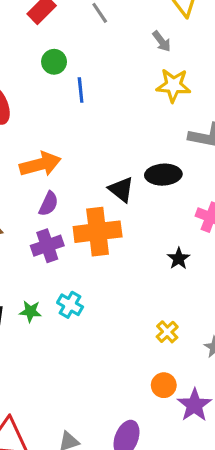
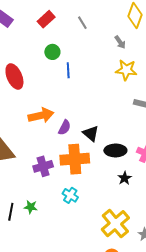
black ellipse: (163, 175) -> (115, 150), moved
purple semicircle: (49, 204) -> (65, 128), moved
cyan cross: (70, 305) -> (70, 195), moved
yellow cross: (167, 332) -> (115, 224), size x2.0

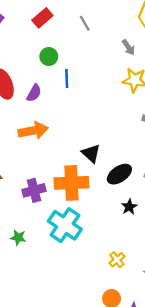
purple semicircle: (65, 128) -> (34, 93), moved
black ellipse: (115, 150) -> (119, 174), turned -35
cyan cross: (70, 195) -> (65, 225), size x1.8
yellow cross: (115, 224) -> (117, 260), size x0.5

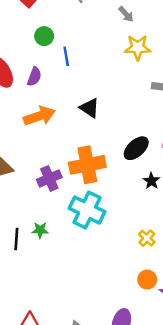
black triangle: (91, 153) -> (90, 108), moved

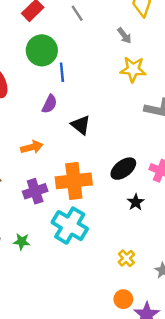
green circle: (44, 36) -> (42, 50), size x1.6
purple semicircle: (34, 77) -> (50, 104), moved
orange arrow: (39, 116) -> (32, 147), moved, size x0.7

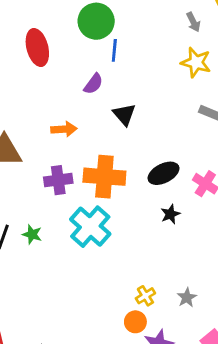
yellow cross: (126, 258) -> (145, 296), moved

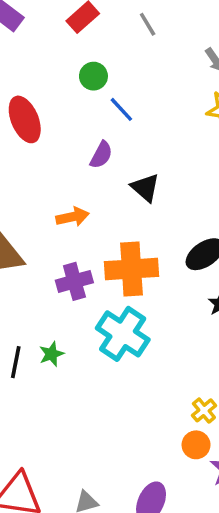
green circle: (96, 21) -> (93, 76), size x0.6
blue line: (114, 50) -> (121, 109), turned -40
green star: (32, 234) -> (51, 354), turned -30

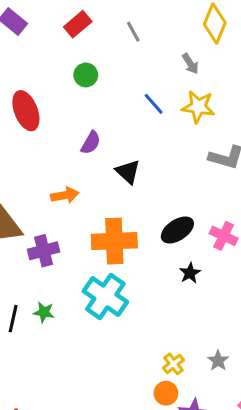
blue line: (121, 109) -> (154, 104), moved
purple cross: (74, 281) -> (44, 251), moved
green star: (51, 354) -> (44, 312), turned 30

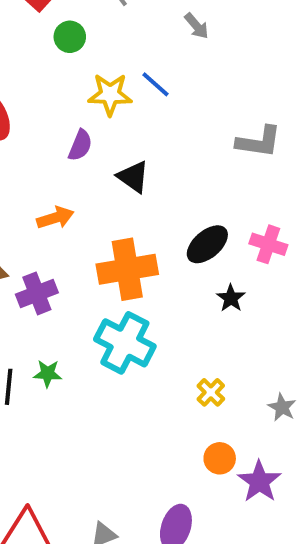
green circle: (86, 75) -> (70, 37), moved
yellow star: (198, 107) -> (110, 94), moved
yellow cross: (173, 364) -> (211, 392), moved

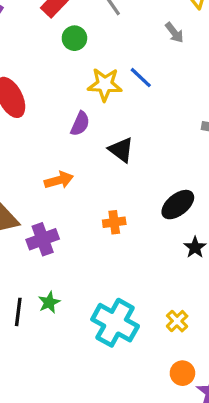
orange cross: (127, 269) -> (114, 222), size x0.5
cyan cross: (125, 343) -> (115, 323), moved
green star: (48, 373) -> (49, 302), turned -30

